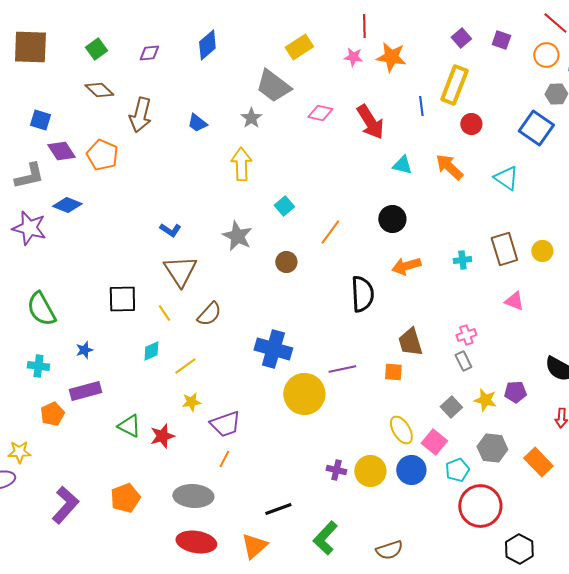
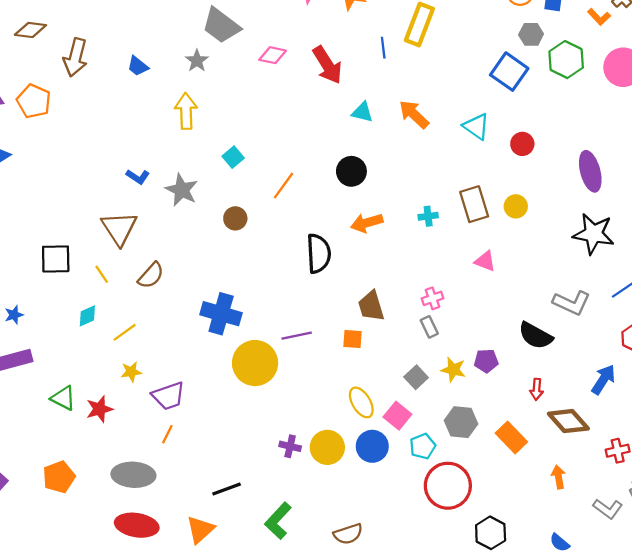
brown diamond: (99, 90) -> (30, 30), turned -36
red circle: (471, 124) -> (522, 144), moved
blue L-shape: (170, 230) -> (138, 177), moved

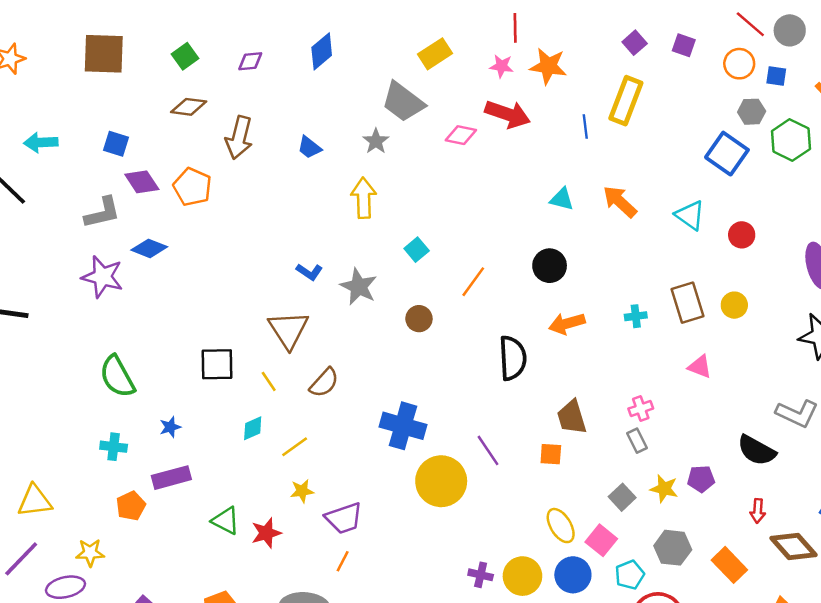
red arrow: (327, 65) -> (508, 114), moved, turned -39
purple line: (297, 336) -> (488, 450), turned 68

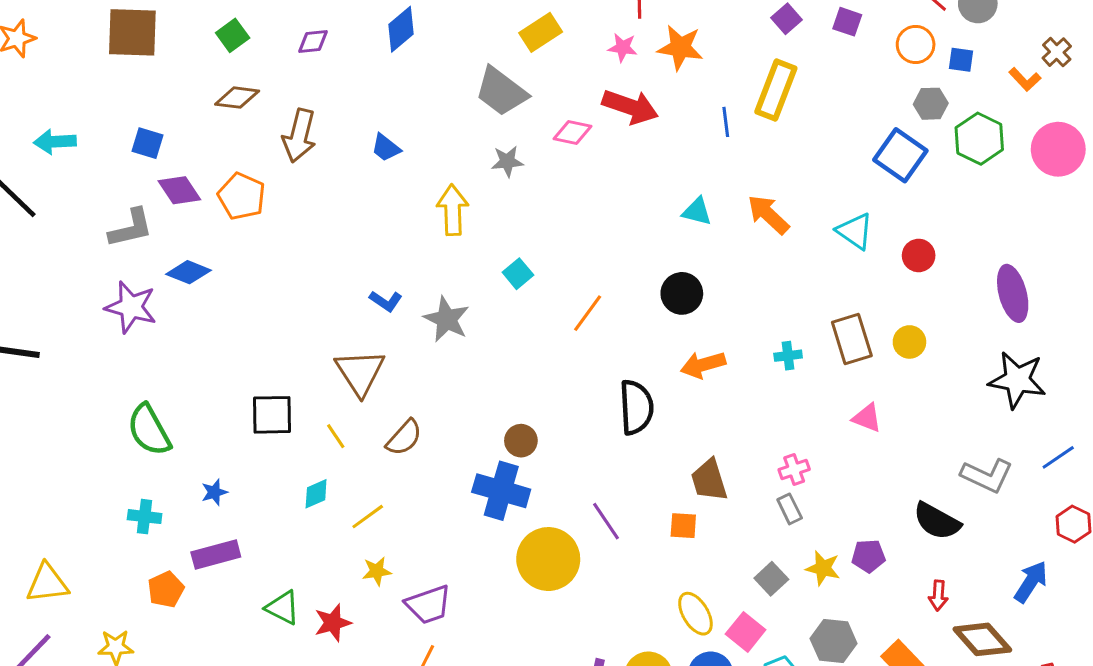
gray star: (376, 141) -> (507, 161), moved, turned 30
brown circle: (419, 319) -> (521, 441), moved

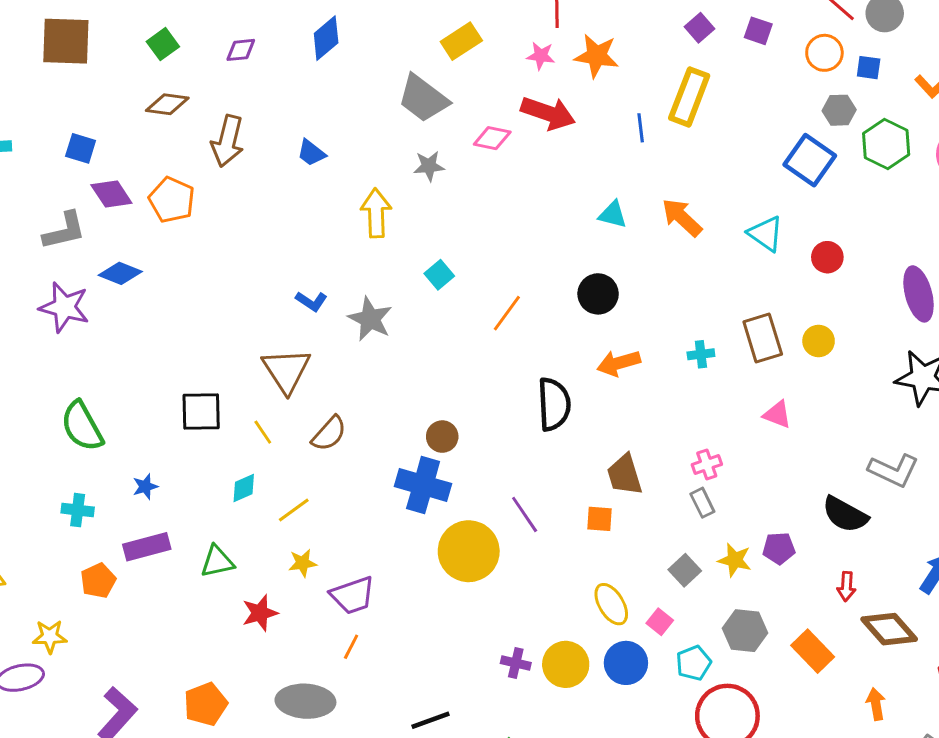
green triangle: (283, 608) -> (217, 561), moved, turned -39
pink square: (746, 632) -> (660, 622), size x0.7

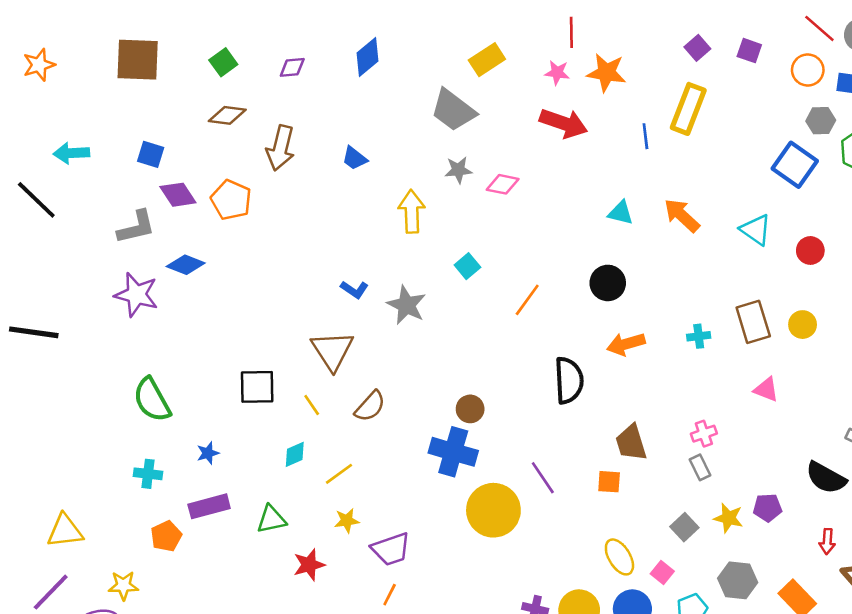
pink diamond: (492, 138) -> (503, 184), moved

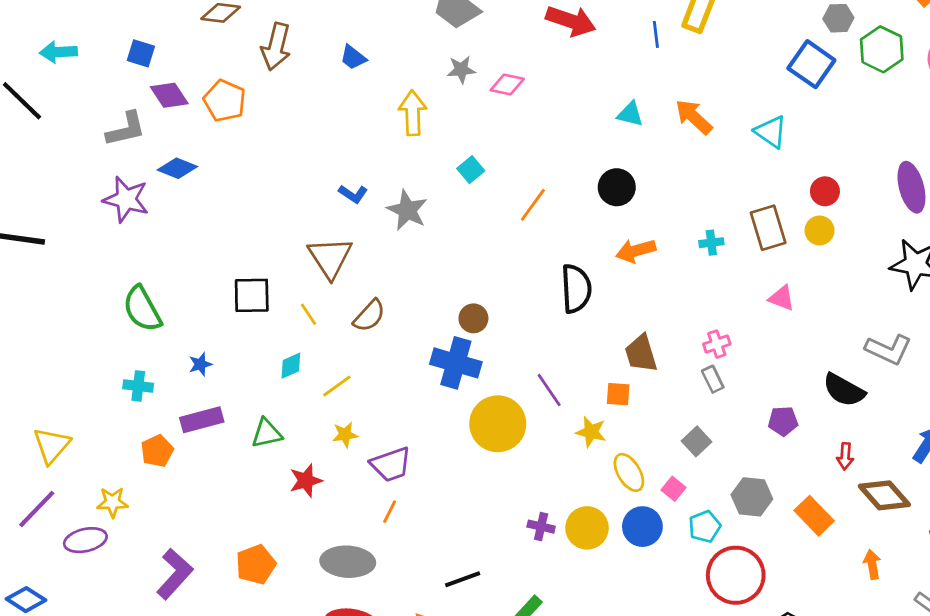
red circle: (810, 250) -> (825, 191), moved
yellow star: (729, 518) -> (591, 432), moved
yellow triangle: (65, 531) -> (52, 445), turned -42

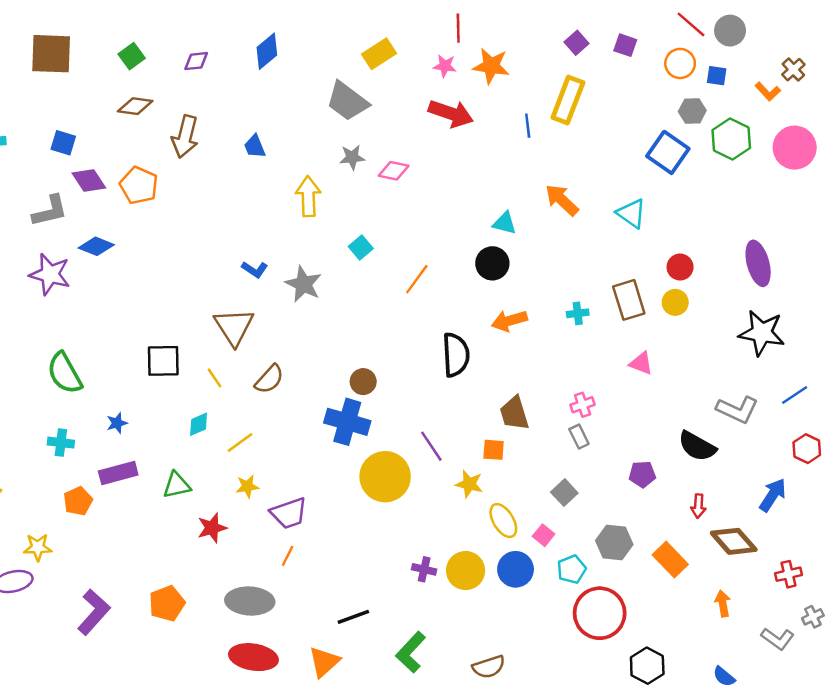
blue trapezoid: (353, 57) -> (255, 146), turned 30
cyan triangle: (630, 114) -> (505, 223), moved

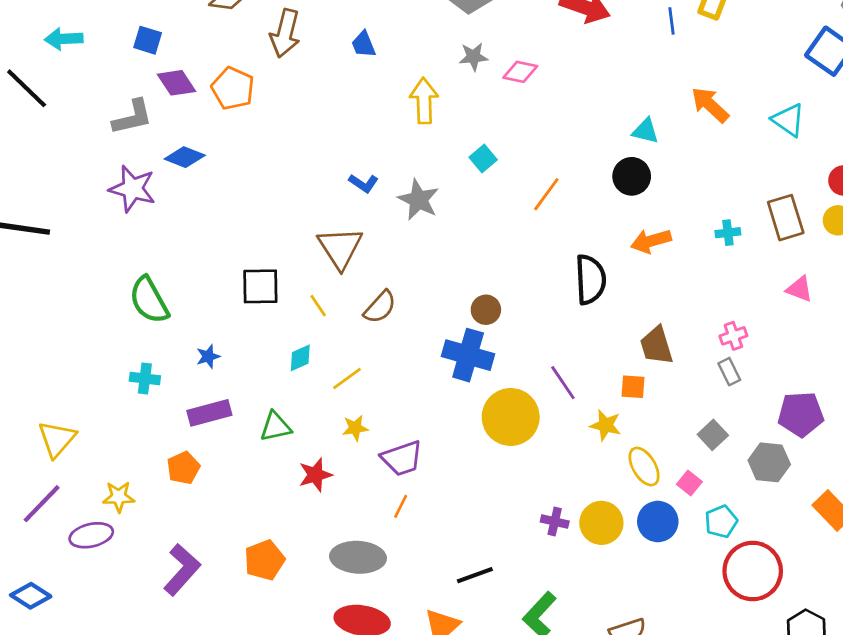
purple pentagon: (642, 474) -> (801, 414), size x1.5
orange pentagon: (78, 501) -> (183, 468), moved
gray hexagon: (614, 542) -> (769, 462), moved

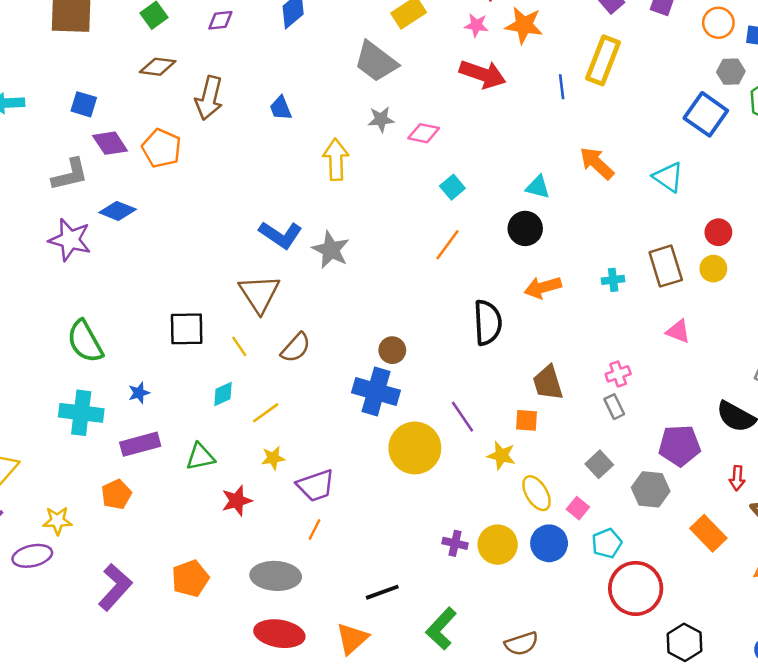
cyan square: (483, 158) -> (452, 187), moved
blue L-shape: (363, 183) -> (281, 235), size x1.6
cyan cross: (145, 378) -> (81, 413), size x1.6

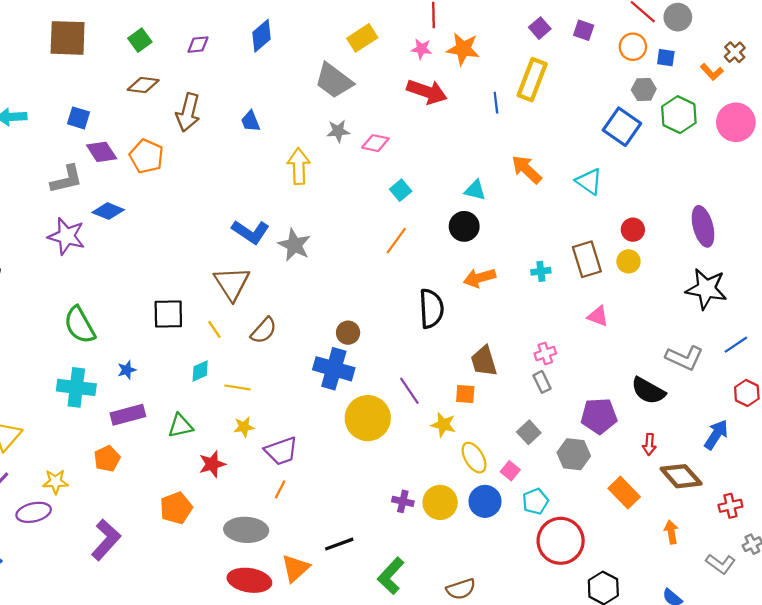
yellow line: (266, 413) -> (237, 387), turned 45
orange pentagon: (190, 578) -> (176, 508), moved
orange triangle: (352, 639) -> (295, 568), moved

